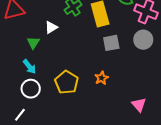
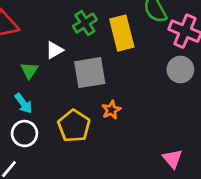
gray square: (111, 43) -> (90, 73), moved, size x1.4
orange star: (102, 78) -> (111, 110), moved

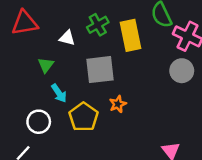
white triangle: (54, 50) -> (67, 38), moved, turned 42
cyan arrow: (23, 103) -> (59, 93), moved

